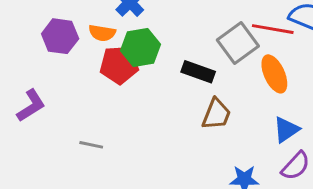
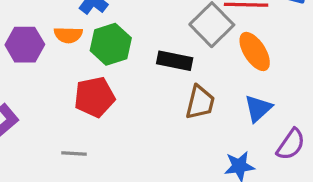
red pentagon: (119, 65) -> (95, 97), moved
blue triangle: (286, 130) -> (258, 108), moved

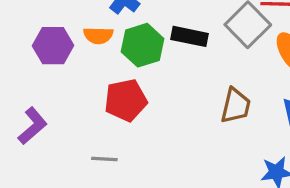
black rectangle: (175, 61) -> (190, 36), moved

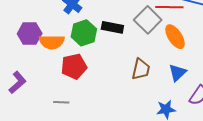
orange semicircle: (98, 35) -> (52, 42), moved, size x1.4

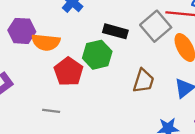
green hexagon: (84, 33) -> (97, 55), moved
red pentagon: (74, 66) -> (69, 72), turned -30

